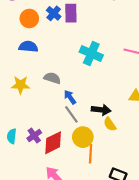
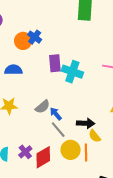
purple rectangle: (71, 13) -> (55, 63), moved
orange circle: (29, 18) -> (23, 41), moved
gray semicircle: (52, 78) -> (42, 107), moved, turned 126
orange line: (91, 154) -> (86, 153), moved

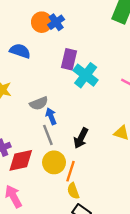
black arrow: (86, 123) -> (81, 138), turned 96
yellow semicircle: (95, 136) -> (73, 191), moved

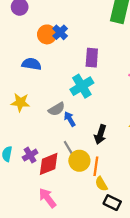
purple rectangle: (69, 59) -> (92, 58), moved
cyan cross: (86, 75) -> (82, 86), moved, turned 30
gray line: (48, 135) -> (70, 150), moved

